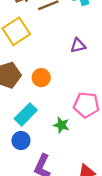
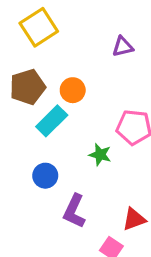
cyan rectangle: (26, 114) -> (52, 121), moved

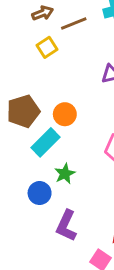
yellow square: (39, 27) -> (47, 47), moved, size x0.6
green star: (100, 155) -> (65, 174), moved, turned 30

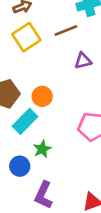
brown line: (74, 24) -> (66, 30), moved
yellow square: (47, 47) -> (26, 37), size x1.5

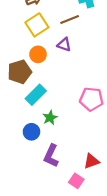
purple triangle: (83, 61) -> (64, 45), moved, turned 32
orange circle: (42, 96) -> (38, 54), moved

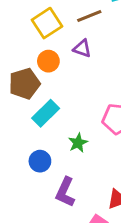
green star: (50, 118) -> (78, 143), moved

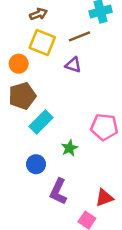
yellow square: (47, 23) -> (42, 43), turned -35
orange circle: (48, 61) -> (19, 64), moved

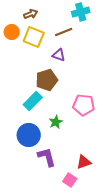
orange circle: (19, 64) -> (12, 32), moved
brown pentagon: (22, 96) -> (47, 80), moved
blue circle: (36, 164) -> (29, 135), size x1.5
purple L-shape: (58, 192) -> (47, 157), turned 140

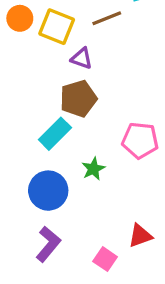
purple triangle: (59, 55) -> (82, 58), moved
purple L-shape: (47, 157) -> (48, 244), moved, turned 55
pink square: (70, 180) -> (105, 259), moved

